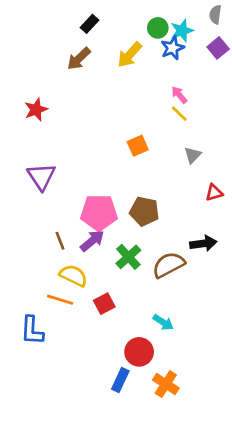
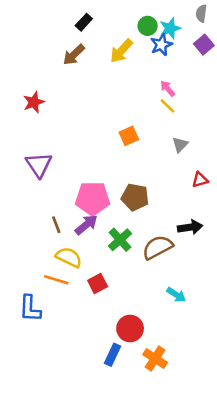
cyan arrow: (163, 322) -> (176, 295), moved

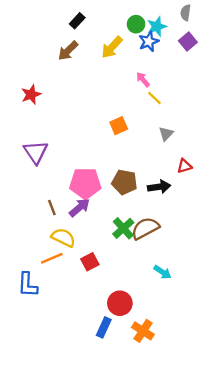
pink arrow: (168, 88) -> (143, 80), moved
black arrow: (190, 227) -> (159, 187), moved
green cross: (120, 240) -> (123, 228), moved
orange line: (56, 280) -> (52, 258), turned -40

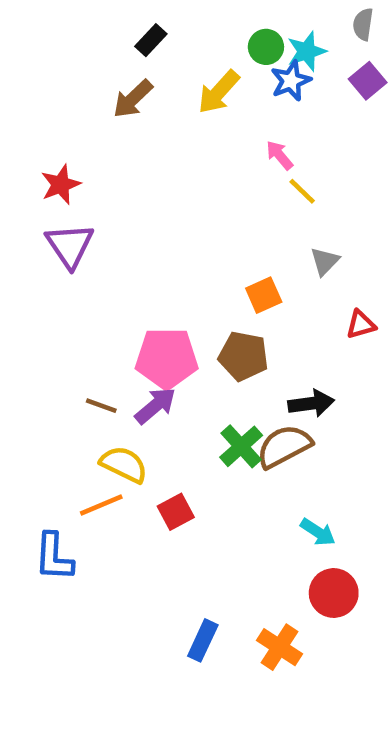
orange square: (119, 126) -> (264, 295), moved
purple triangle: (36, 152) -> (70, 245), moved
black arrow: (159, 187) -> (311, 403), moved
brown line: (52, 208) -> (101, 406), turned -49
red circle: (120, 303) -> (334, 593), moved

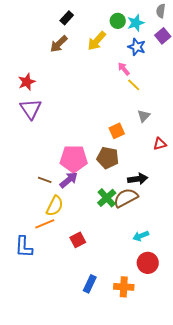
blue star: (291, 81) -> (137, 47), moved, turned -30
yellow semicircle: (124, 464) -> (55, 206), turned 90
red square: (176, 512) -> (78, 240), moved
cyan arrow: (318, 532) -> (141, 236), turned 126
orange cross: (280, 647) -> (124, 287), turned -30

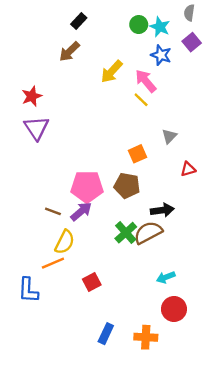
cyan star: (136, 23) -> (160, 27), turned -30
yellow arrow: (97, 41) -> (112, 72), moved
pink arrow: (124, 69) -> (146, 81), size x1.5
yellow line: (134, 85) -> (141, 100), moved

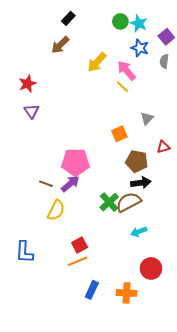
gray semicircle: (189, 13) -> (164, 61), moved
purple triangle: (36, 128) -> (32, 111), size x0.7
brown pentagon: (127, 186) -> (137, 161), moved
orange line: (53, 263) -> (78, 261), moved
cyan arrow: (166, 277) -> (139, 232), moved

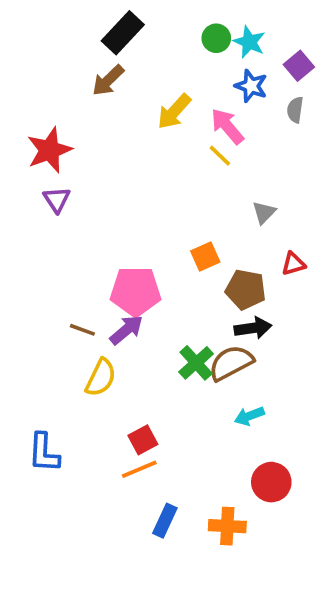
black rectangle: (68, 18) -> (123, 33), size x1.6
red star: (27, 84) -> (49, 150), size x1.4
orange square: (119, 134) -> (205, 256), moved

